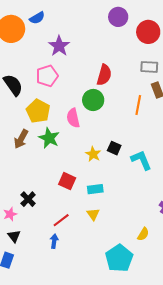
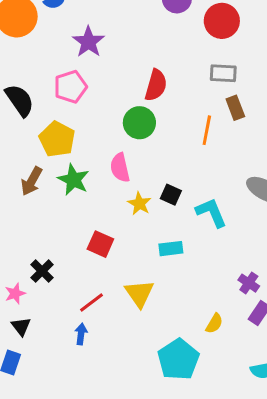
pink semicircle: (73, 118) -> (120, 168), moved
cyan rectangle: (95, 189) -> (171, 249), moved
yellow triangle: (93, 214) -> (139, 294), size x1.5

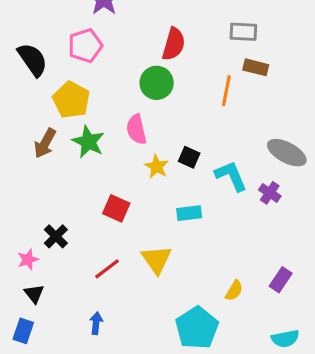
brown rectangle: (235, 108) -> (256, 67), turned -55
purple cross: (249, 283) -> (270, 193), moved
blue arrow: (81, 334) -> (96, 323), moved

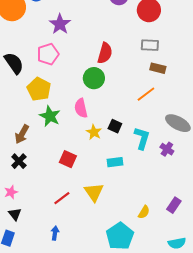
orange line: (226, 91) -> (146, 94), moved, turned 42
brown arrow: (45, 143) -> (22, 134), moved
cyan L-shape: (231, 176) -> (142, 138), turned 40
black cross: (56, 236) -> (19, 161), moved

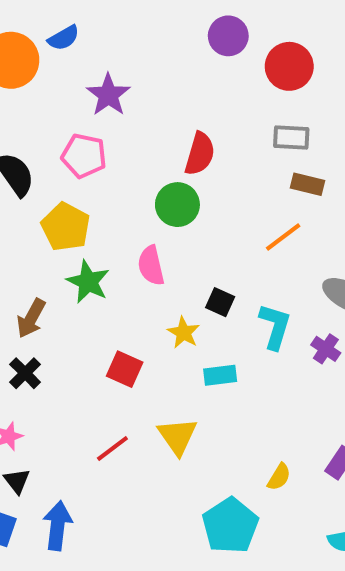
pink pentagon: (48, 54) -> (84, 156), turned 30
yellow star: (94, 132) -> (184, 333), moved
blue arrow: (55, 233) -> (58, 526), moved, size x1.6

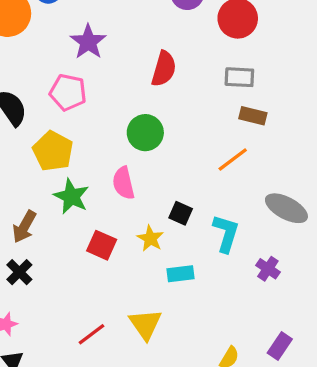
red semicircle: (200, 154) -> (164, 69), moved
purple cross: (326, 349) -> (268, 269), moved
red square: (125, 369) -> (102, 245), moved

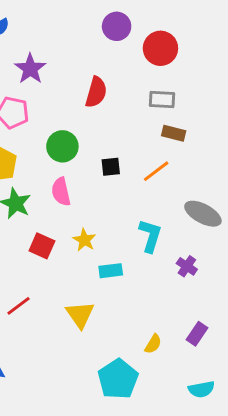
green circle: (145, 133) -> (62, 146), moved
black square: (181, 213) -> (111, 167), moved, turned -30
red line: (92, 334) -> (19, 306), moved

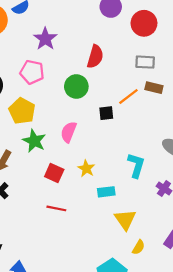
green circle: (62, 146) -> (76, 86), moved
orange line: (156, 171) -> (128, 96), moved
pink semicircle: (61, 192) -> (69, 132), turned 35
red line: (19, 306) -> (56, 208), moved, turned 48
yellow triangle: (80, 315) -> (125, 220), moved

